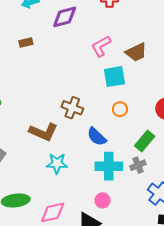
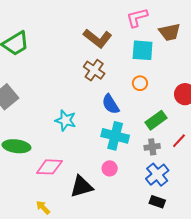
brown L-shape: (43, 132) -> (98, 38), moved
gray cross: (138, 165) -> (152, 147), moved
pink circle: (103, 200) -> (110, 168), moved

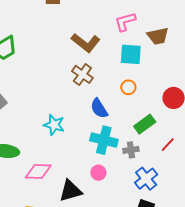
gray cross: (152, 147) -> (131, 150), moved

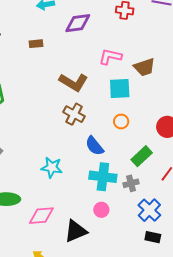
pink L-shape: (125, 22) -> (110, 57), turned 35

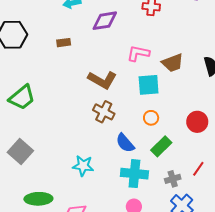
green rectangle: (142, 156) -> (161, 146), moved
gray cross: (131, 183) -> (173, 179), moved

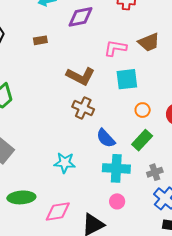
brown trapezoid: (173, 63) -> (149, 42), moved
orange circle: (151, 118) -> (143, 110), moved

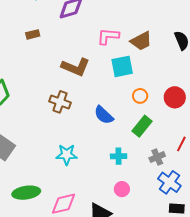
brown trapezoid: (149, 42) -> (141, 41), moved
brown cross: (83, 108) -> (60, 102), moved
blue semicircle: (106, 138) -> (104, 115), moved
cyan cross: (116, 168) -> (119, 156), size x0.6

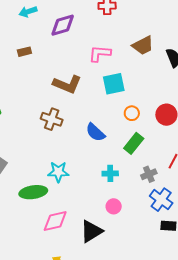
brown trapezoid: (141, 41) -> (143, 45), moved
green ellipse: (26, 193) -> (33, 192), moved

